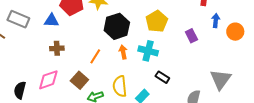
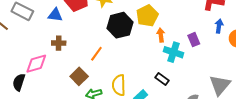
yellow pentagon: (157, 21) -> (147, 16), moved
cyan cross: (148, 51) -> (173, 52), moved
orange arrow: (123, 52) -> (161, 35), moved
pink diamond: (48, 80) -> (36, 64), moved

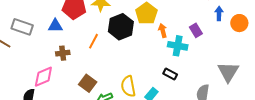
orange line: (96, 54) -> (93, 41), moved

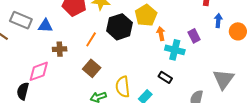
blue triangle: (55, 26) -> (45, 26), moved
brown square: (88, 83) -> (92, 68), moved

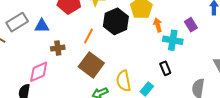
gray rectangle: (21, 20) -> (17, 22), turned -50
brown square: (92, 68) -> (91, 65), size x1.4
black rectangle: (165, 77) -> (165, 68), turned 40

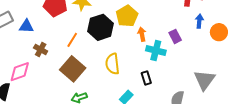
brown cross: (58, 48) -> (41, 50), turned 32
yellow semicircle: (124, 81) -> (112, 64), moved

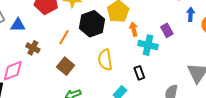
brown square: (73, 69) -> (66, 66), size x0.7

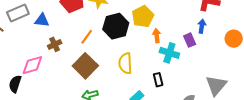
blue arrow: (191, 14) -> (202, 26), moved
brown cross: (33, 48) -> (55, 44), turned 32
brown square: (66, 66) -> (85, 66), size x1.4

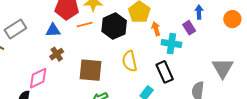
blue triangle: (42, 20) -> (53, 30), moved
orange line: (87, 37) -> (85, 24), moved, turned 49
brown square: (85, 66) -> (90, 70), turned -30
black rectangle: (158, 80) -> (165, 72), size x1.5

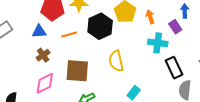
orange line: (85, 24) -> (69, 35), moved
orange arrow: (156, 29) -> (150, 17), moved
black rectangle: (165, 72) -> (174, 68), moved
pink diamond: (38, 78) -> (45, 83), moved

